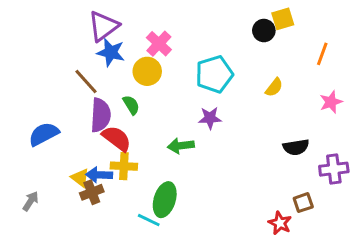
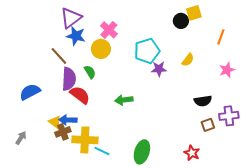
purple star: (210, 118) -> (159, 69), moved
yellow cross: (124, 166) -> (85, 140), moved, size x1.4
green ellipse: (165, 200) -> (142, 152), moved
brown square: (303, 203) -> (208, 125), moved

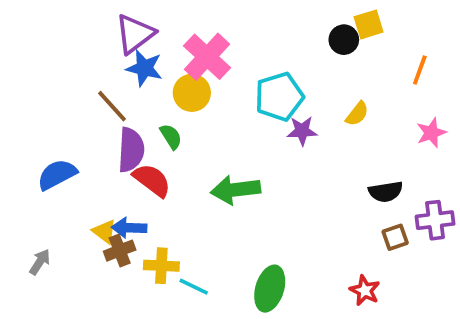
pink cross: (109, 30) -> (207, 57), size x1.4
green arrow: (124, 100) -> (236, 190), size x1.4
yellow cross: (85, 140) -> (161, 266), size x0.7

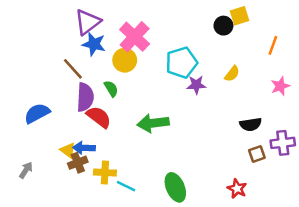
green ellipse: (270, 289) -> (175, 187), turned -40

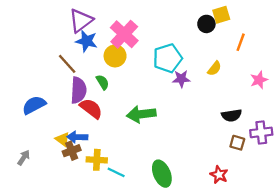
orange line: (273, 45) -> (241, 42), moved
brown square: (257, 154) -> (237, 143), turned 35

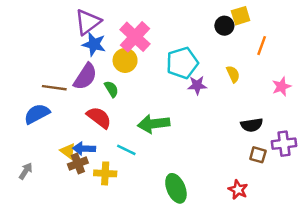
brown line: (67, 64) -> (54, 88), moved, turned -40
yellow semicircle: (214, 68) -> (233, 74), turned -63
purple semicircle: (79, 90) -> (85, 77), moved, turned 30
cyan line: (116, 172) -> (126, 150), moved

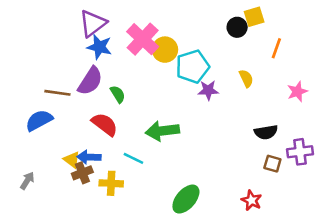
yellow circle: (125, 60) -> (165, 50), moved
green ellipse: (176, 188) -> (186, 199), turned 64

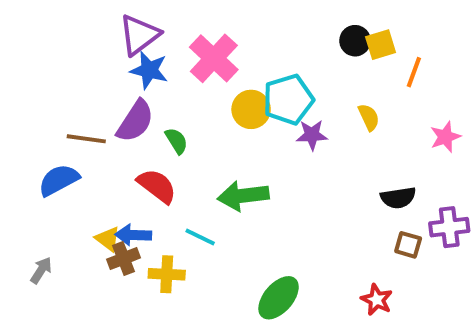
yellow square: (254, 17) -> (381, 45), moved
yellow circle: (165, 50) -> (251, 109), moved

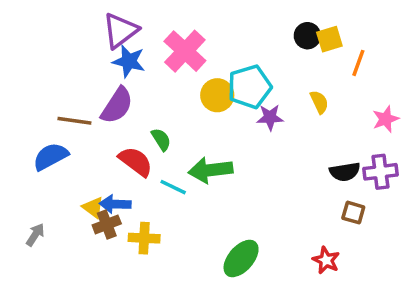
green semicircle: (176, 141) -> (161, 139), moved
purple cross: (449, 227) -> (380, 172), moved
cyan line: (200, 237) -> (173, 187), moved

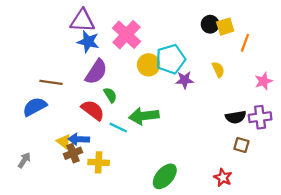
purple triangle: (120, 31) -> (82, 21), turned 40
purple semicircle: (117, 105) -> (96, 72), moved

